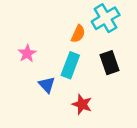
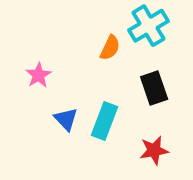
cyan rectangle: (70, 65) -> (105, 121), moved
red star: (82, 104) -> (154, 150), moved, turned -30

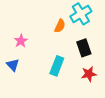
blue triangle: (66, 119) -> (13, 65), moved
red star: (154, 150) -> (89, 74), moved

